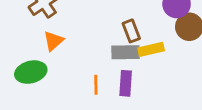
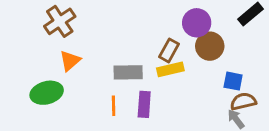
brown rectangle: (131, 31) -> (169, 50), moved, turned 50
gray rectangle: (126, 52) -> (128, 72), moved

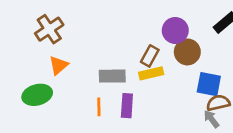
blue square: (233, 81) -> (209, 84), size x1.4

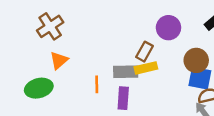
brown circle: (187, 52) -> (196, 60), moved
gray rectangle: (112, 76) -> (126, 72), moved
orange line: (99, 107) -> (97, 84), moved

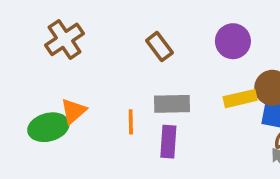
brown rectangle: (145, 52) -> (159, 47), moved, turned -66
orange triangle: (59, 60) -> (73, 111), moved
yellow rectangle: (146, 68) -> (240, 99), moved

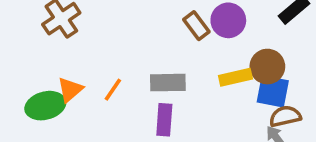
brown rectangle: (159, 47) -> (196, 26), moved
orange line: (131, 122) -> (113, 90), moved, turned 35

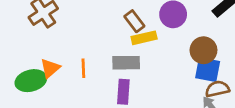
brown rectangle: (196, 26) -> (134, 21), moved
yellow rectangle: (235, 77) -> (144, 38), moved
orange line: (113, 90) -> (83, 68), turned -36

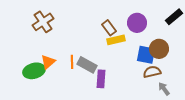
gray rectangle: (126, 63) -> (87, 65), moved, turned 30
blue square: (208, 70) -> (146, 55), moved
brown semicircle: (217, 89) -> (152, 72), moved

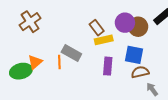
brown circle: (159, 49) -> (138, 27), moved
gray rectangle: (87, 65) -> (71, 53), moved
purple rectangle: (101, 79) -> (108, 66), moved

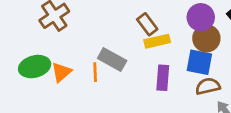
purple circle: (125, 23) -> (201, 17), moved
brown circle: (138, 27) -> (206, 38), moved
green ellipse: (21, 71) -> (35, 67), moved

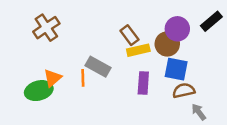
brown circle: (206, 38) -> (167, 44), moved
green ellipse: (35, 67) -> (39, 91), moved

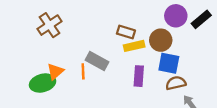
purple circle: (177, 29) -> (176, 16), moved
brown rectangle: (129, 35) -> (126, 32), turned -36

